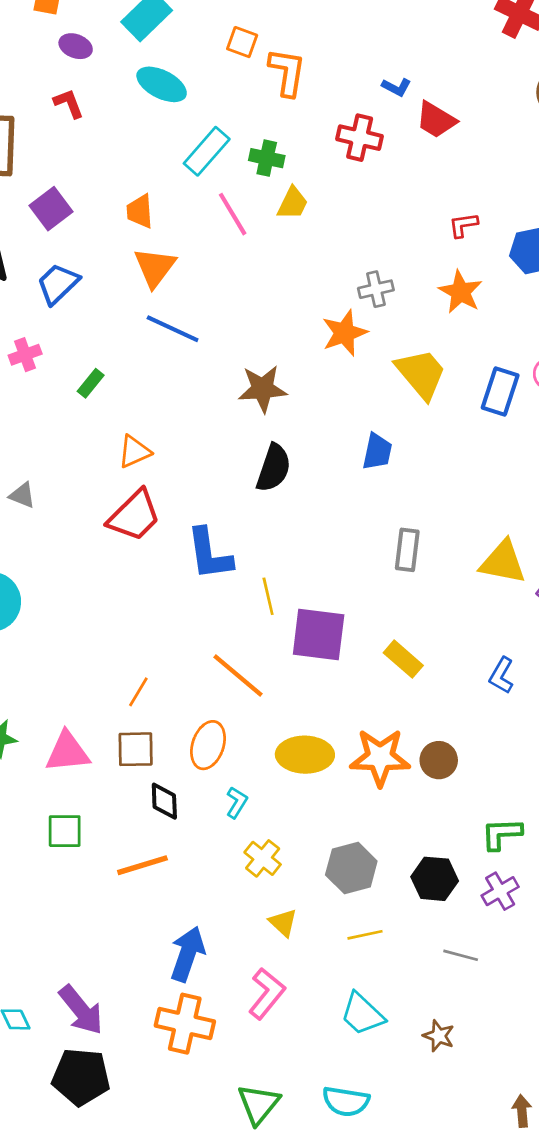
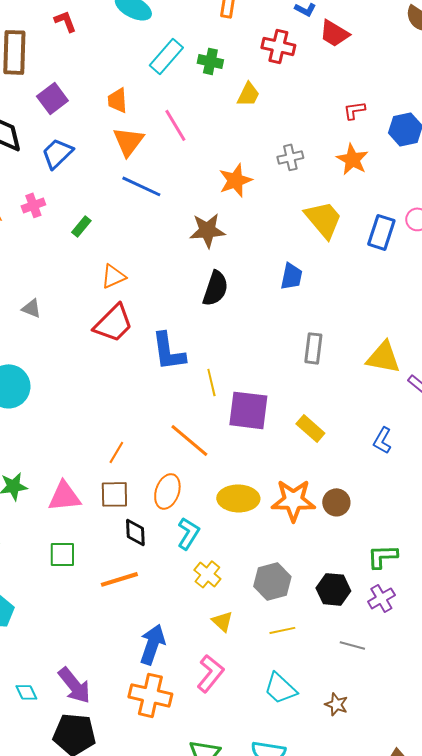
yellow trapezoid: (293, 203) -> (248, 94), moved
pink line: (233, 214) -> (175, 125), moved
orange star: (345, 333) -> (235, 180), moved
cyan L-shape: (237, 802) -> (188, 533), size x1.4

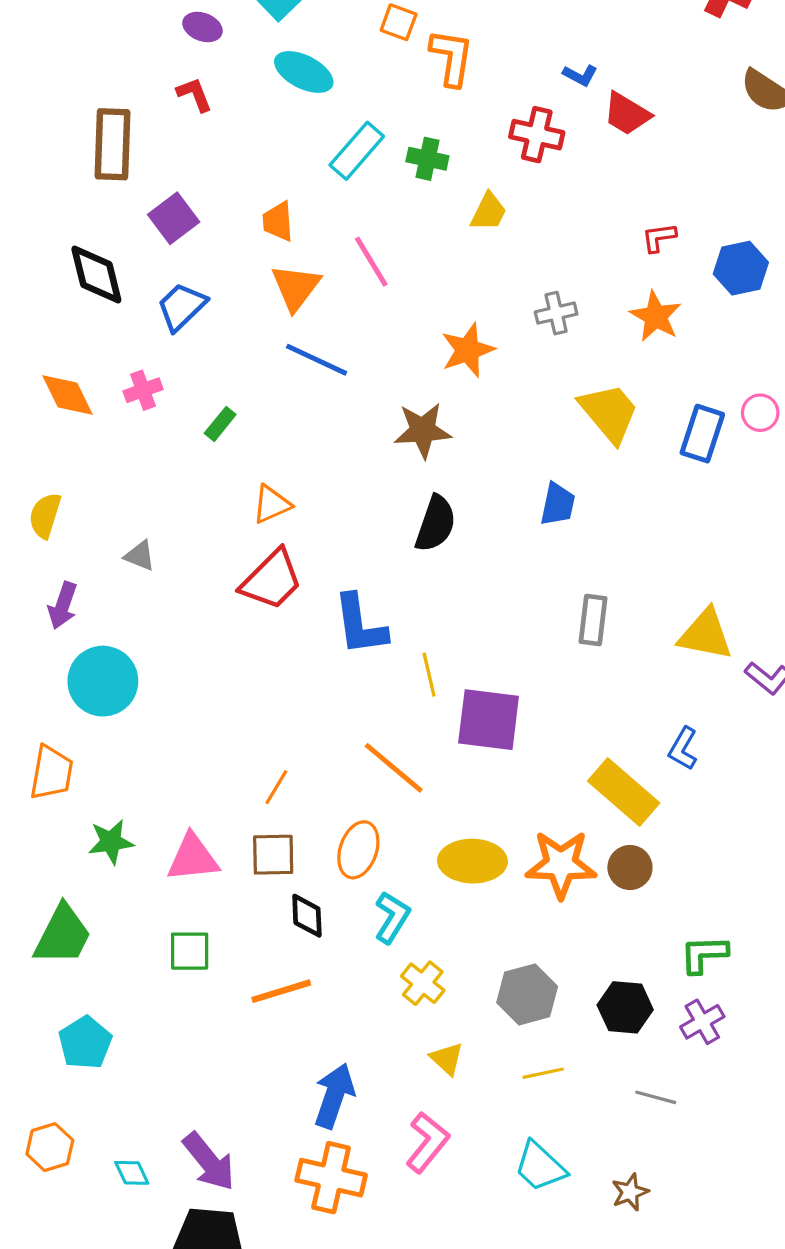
yellow rectangle: (310, 428) -> (624, 792), moved, size x1.5
blue L-shape: (382, 440) -> (683, 749), moved
brown star: (336, 704) -> (630, 1192), turned 30

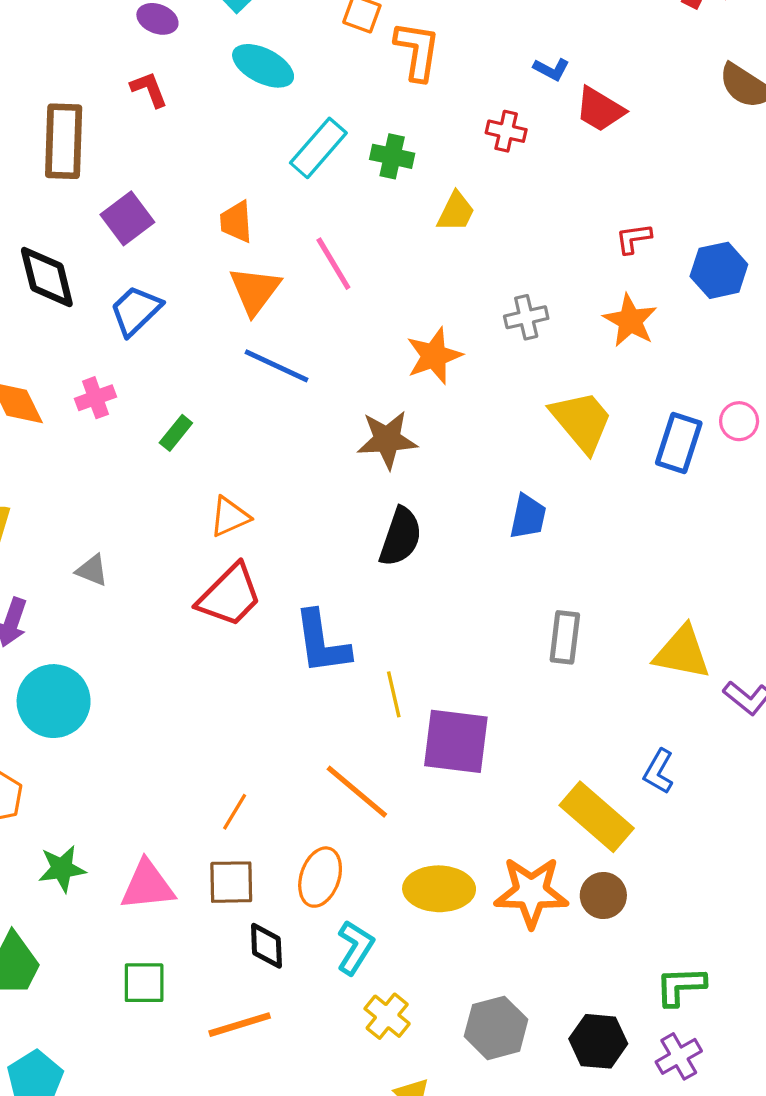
red cross: (537, 135) -> (506, 131), size x0.7

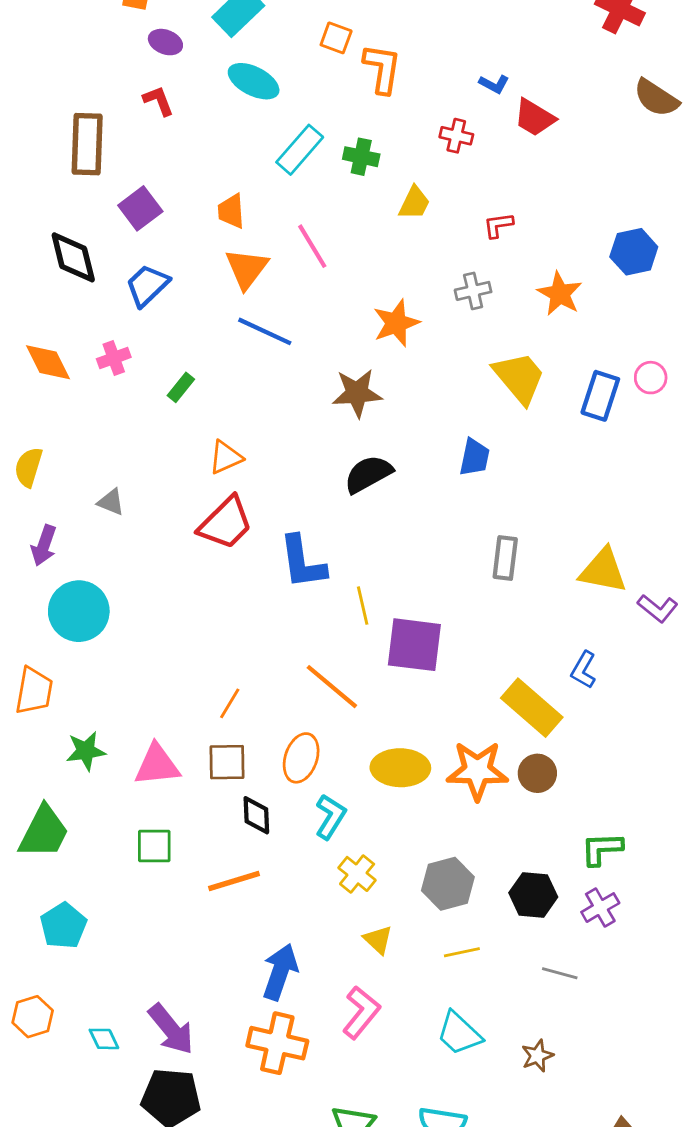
red L-shape: (633, 238) -> (498, 225), moved
black semicircle: (401, 537) -> (368, 474), turned -138

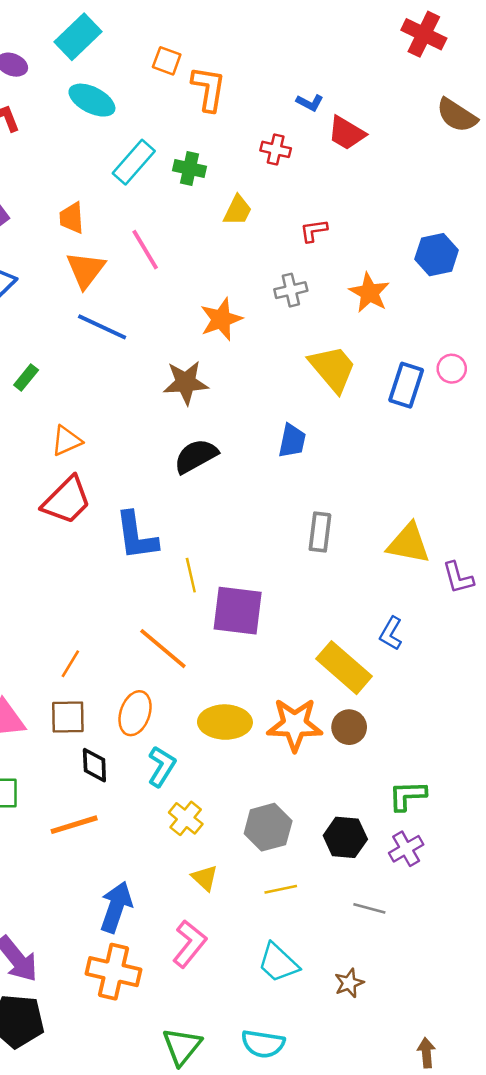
purple L-shape: (658, 608) -> (458, 578), turned 36

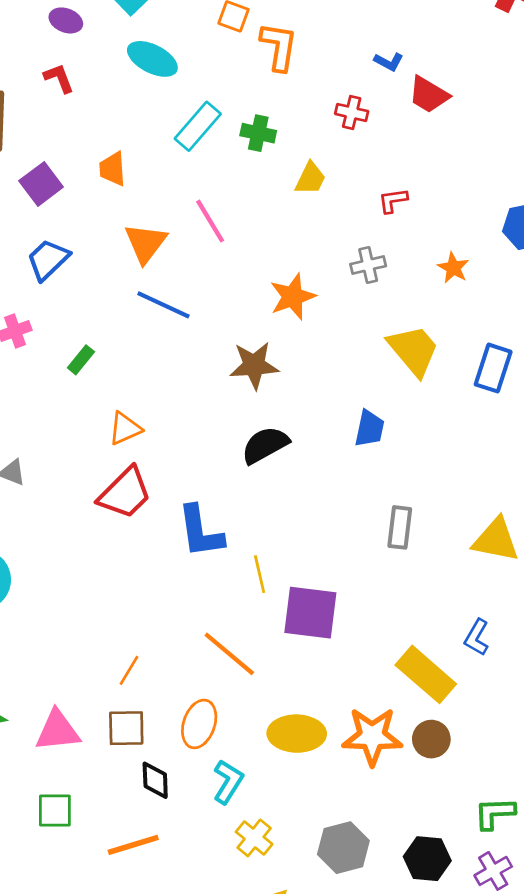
orange trapezoid: (72, 218) -> (113, 169), moved
orange star: (369, 293) -> (453, 268), size x0.7

